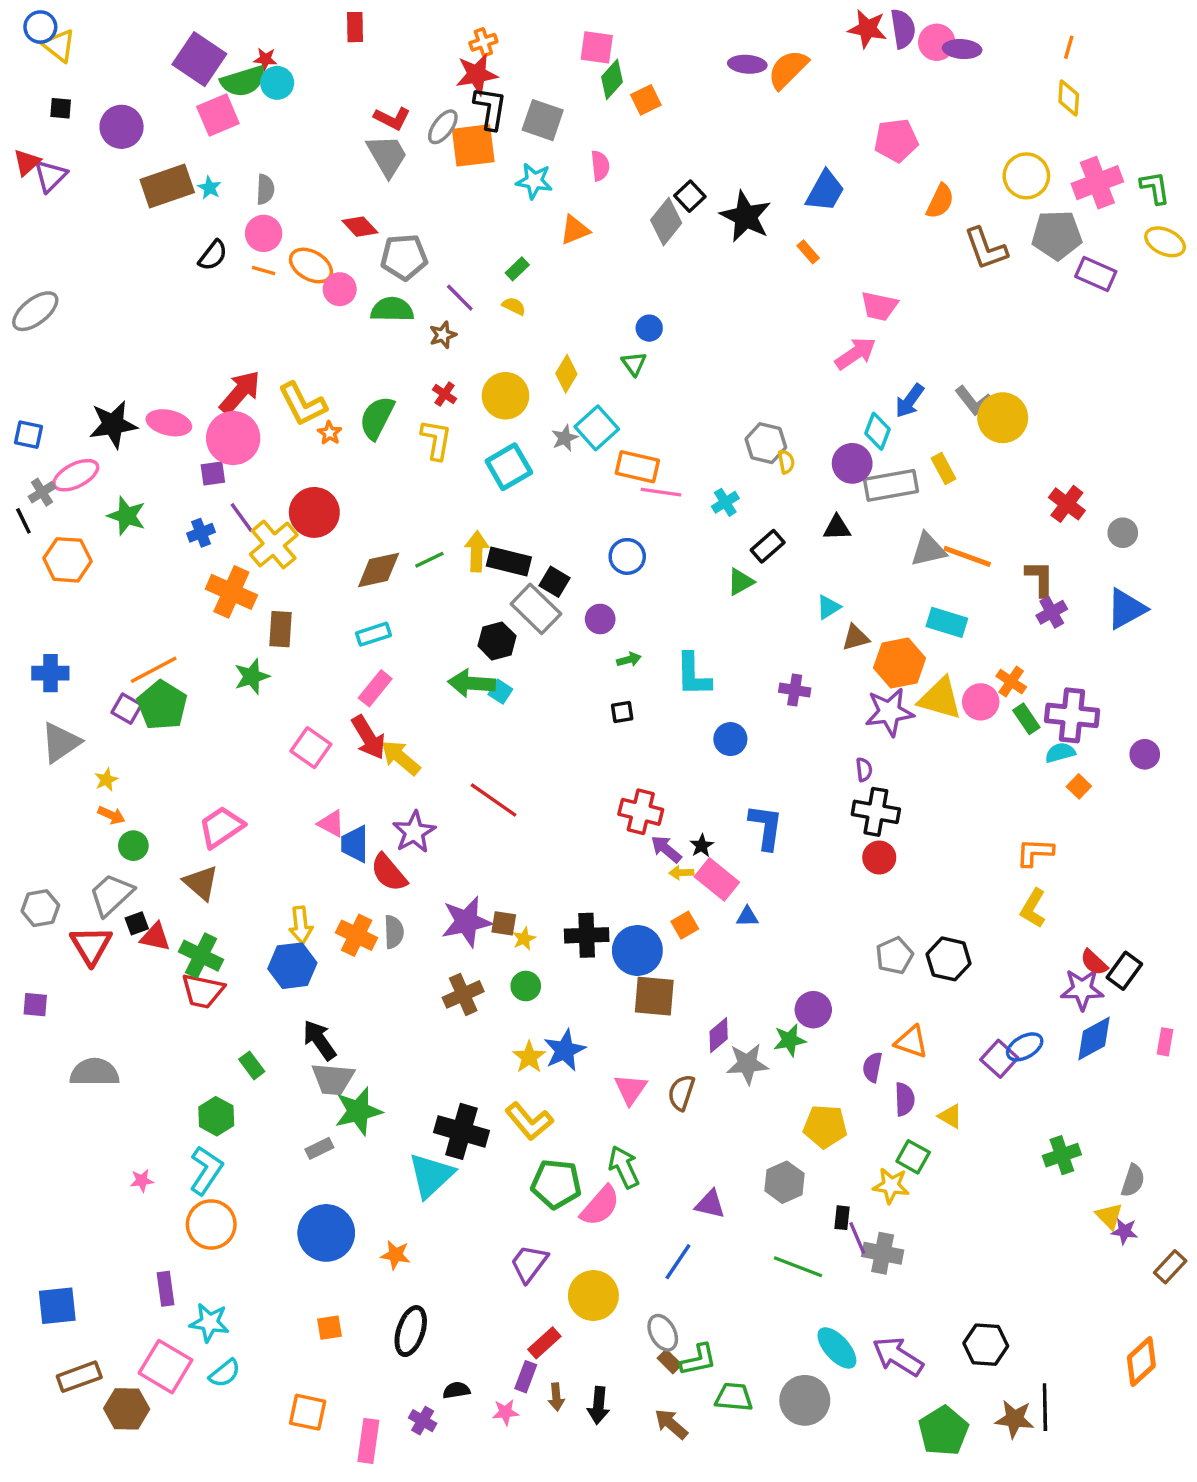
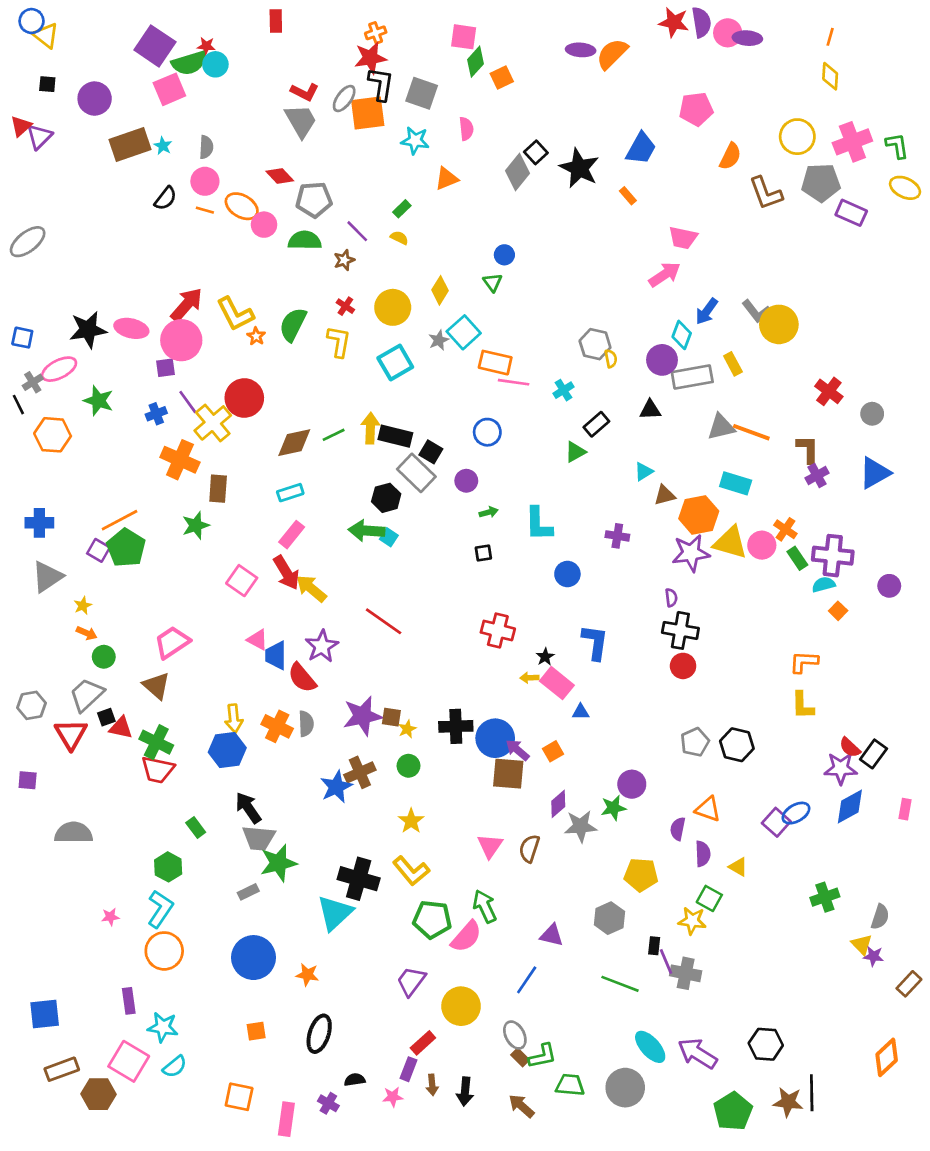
purple arrow: (666, 849) -> (518, 750), moved
yellow L-shape: (1033, 908) -> (803, 705), turned -32
orange square: (685, 925) -> (553, 751), moved
blue star: (565, 1050) -> (336, 787), moved

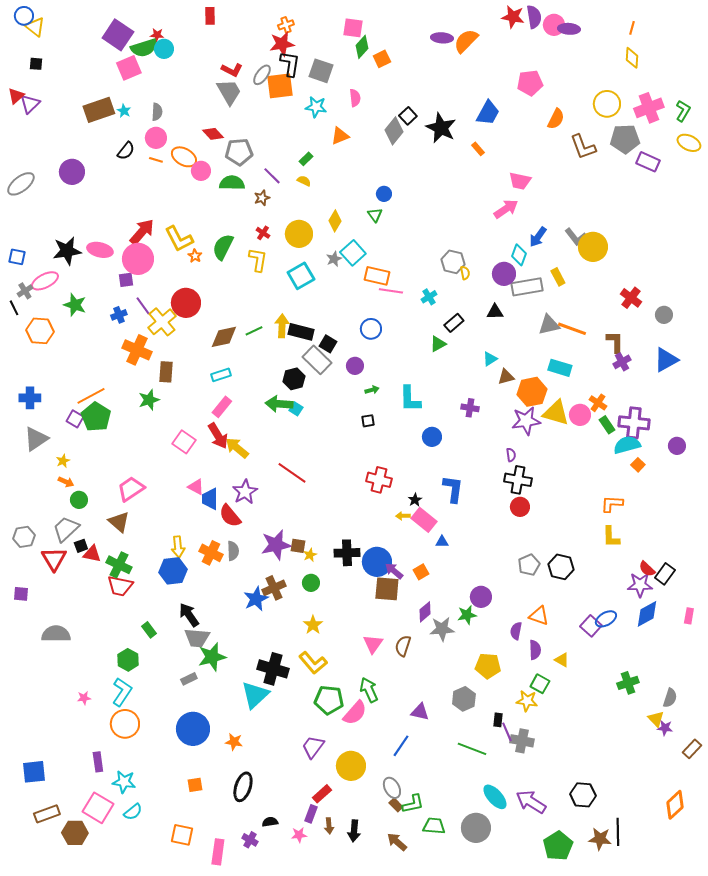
purple circle: (95, 99) -> (72, 172), moved
green L-shape: (897, 146) -> (683, 111), turned 40
cyan semicircle: (824, 585) -> (627, 445), size x1.5

